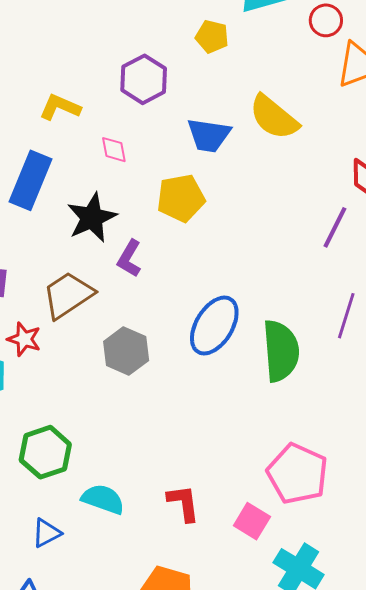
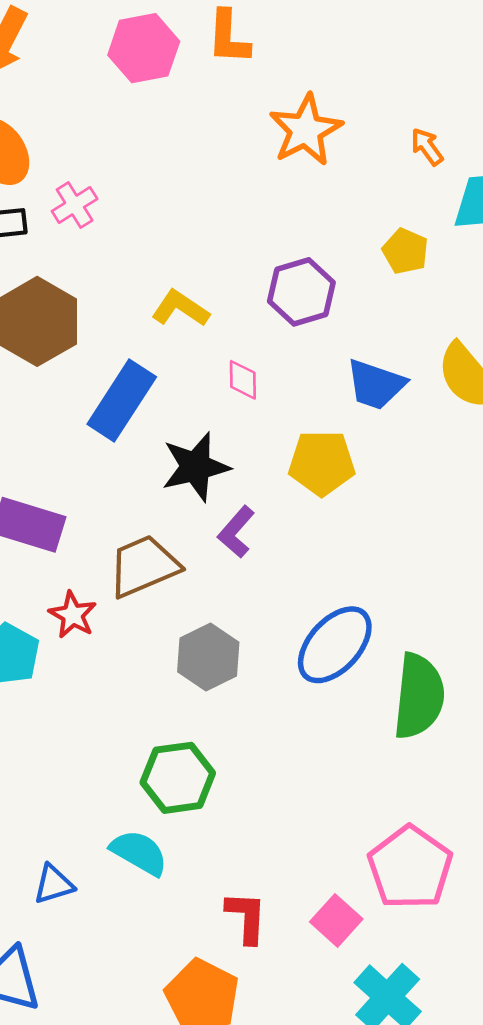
green hexagon: (45, 452) -> (178, 778), moved
red L-shape: (183, 503) -> (246, 917), moved

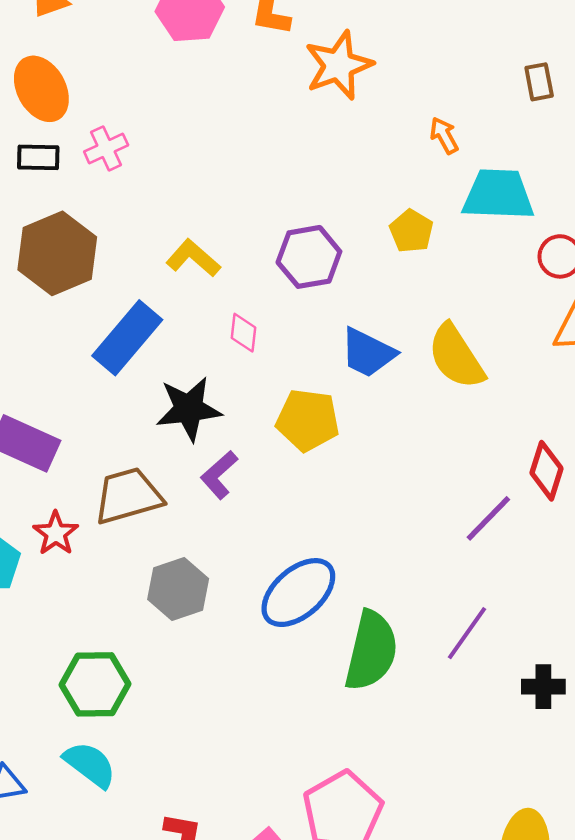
orange star: (306, 130) -> (339, 65), moved
green hexagon: (178, 778) -> (95, 684), moved

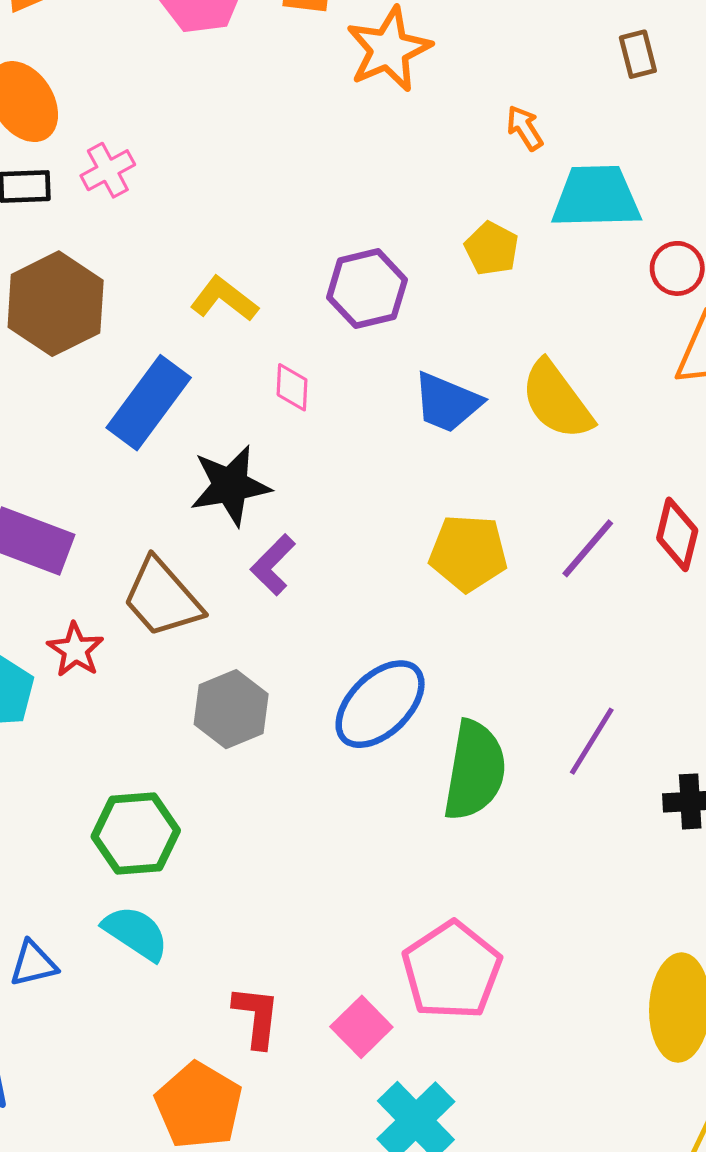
yellow pentagon: (308, 420) -> (468, 553), moved
brown trapezoid: (128, 496) -> (162, 598), turned -112
purple line: (488, 518) -> (588, 548), moved

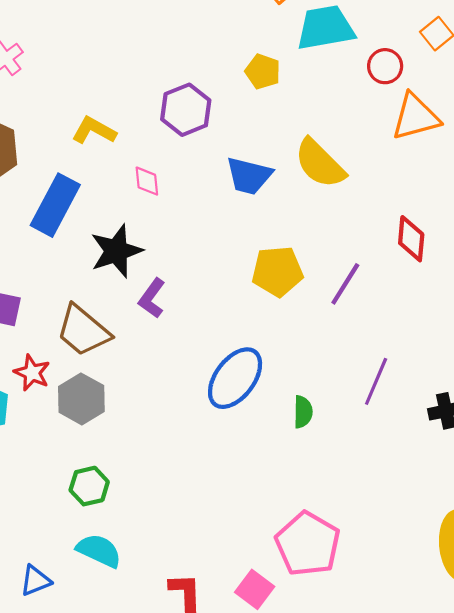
purple line: (588, 548) -> (345, 284), moved
gray hexagon: (231, 709) -> (81, 399), moved
green semicircle: (475, 770) -> (303, 412), size x0.5
green hexagon: (136, 833) -> (89, 486), size x0.7

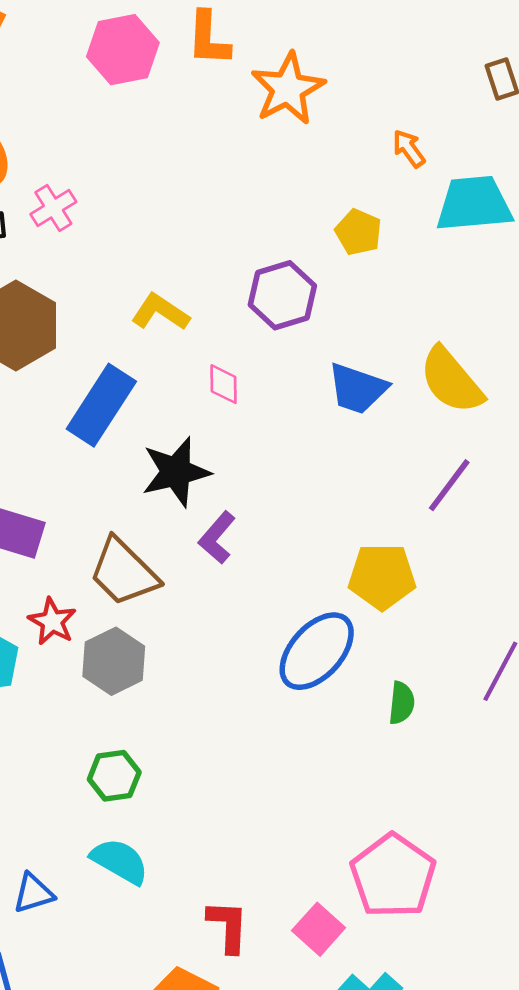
yellow pentagon: (263, 72) -> (358, 232), moved
yellow pentagon: (277, 271) -> (382, 577), moved
purple line: (345, 284) -> (449, 485), moved

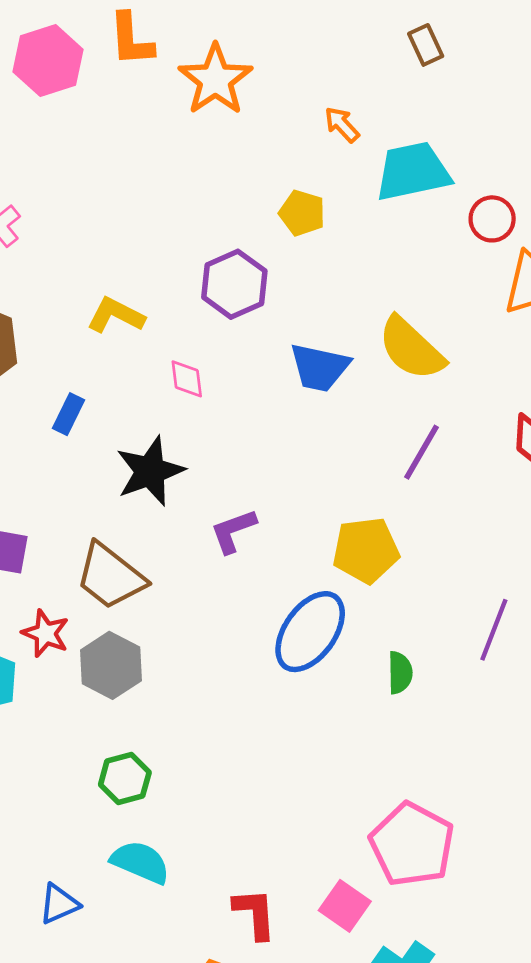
blue rectangle: (101, 405) -> (69, 414), size x0.5
purple L-shape: (217, 538) -> (233, 531), moved, turned 36

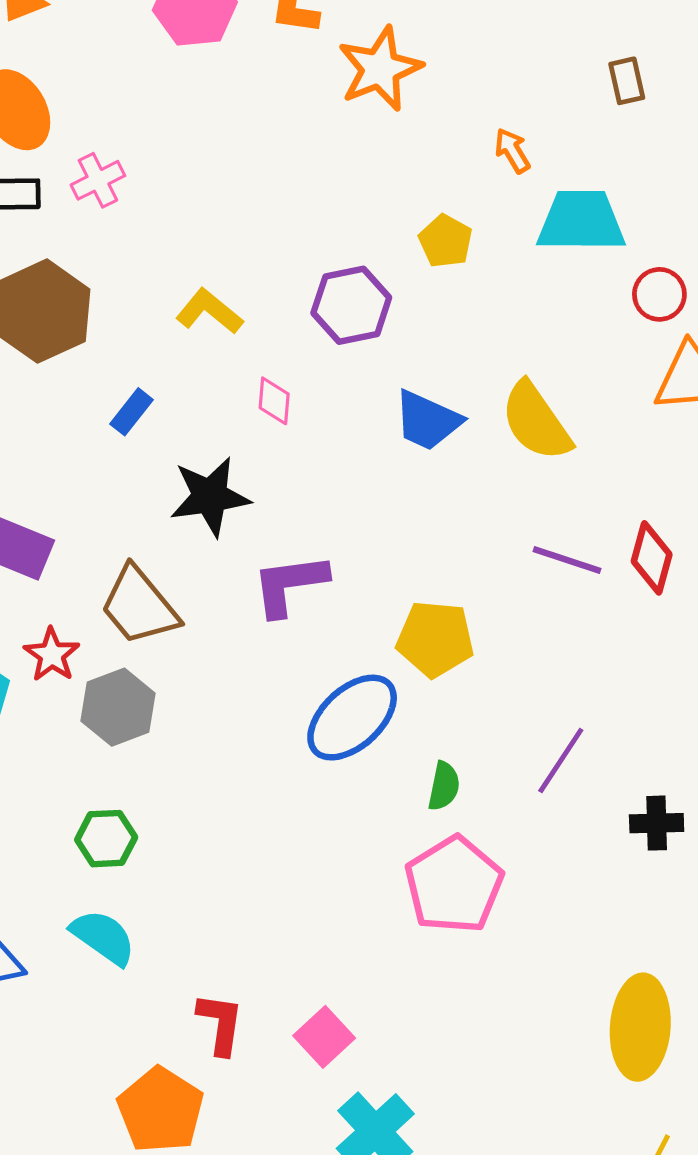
purple line: (421, 452) -> (567, 560), moved, turned 66
purple L-shape: (233, 531) -> (290, 585), size x1.4
pink pentagon: (412, 844) -> (454, 885), moved

